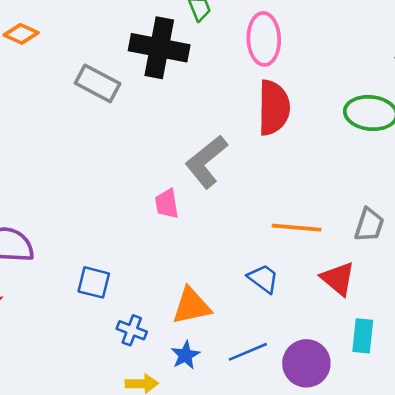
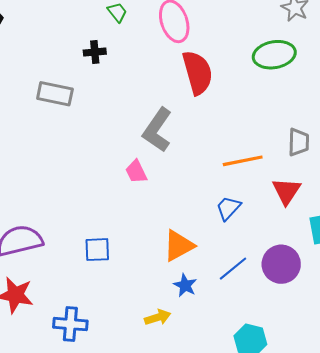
black cross: (159, 48) -> (95, 52), size x0.5
blue trapezoid: (263, 279) -> (228, 208), turned -68
red triangle: (338, 279) -> (286, 191), turned 40
blue cross: (132, 330) -> (70, 324), moved, size x1.4

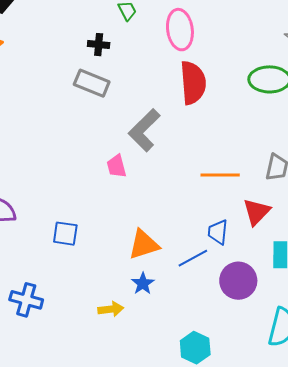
gray rectangle: (55, 94) -> (92, 83), moved
blue trapezoid: (228, 208) -> (218, 232), moved, turned -48
blue line: (233, 269) -> (193, 258), moved

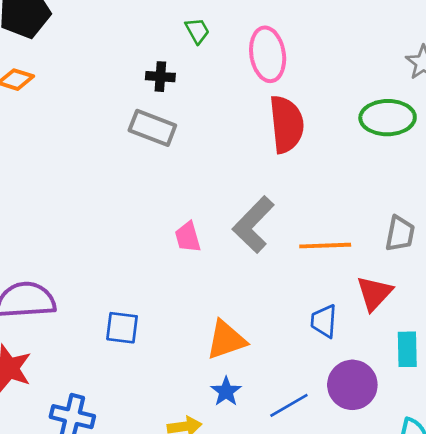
gray L-shape: (144, 130) -> (253, 225), moved
blue line: (193, 258) -> (289, 405), moved

